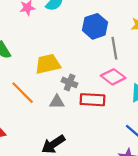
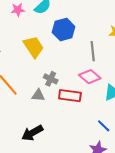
blue hexagon: (95, 26) -> (64, 30), moved
yellow trapezoid: (48, 64) -> (34, 47), moved, turned 65

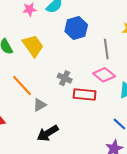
yellow trapezoid: (34, 47) -> (33, 46), moved
gray triangle: (38, 95) -> (40, 105), moved, turned -32

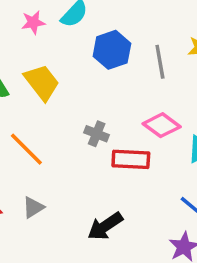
gray line: (106, 49) -> (160, 62), moved
gray triangle: (40, 105) -> (33, 207), moved
black arrow: (48, 133) -> (105, 226), moved

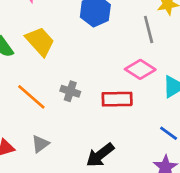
gray line: (160, 62) -> (149, 30), moved
gray cross: (97, 134) -> (70, 91), moved

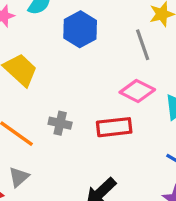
gray triangle: (40, 144) -> (19, 177), moved

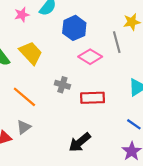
pink diamond: (137, 91) -> (90, 57), moved
gray cross: (60, 123) -> (62, 85), moved

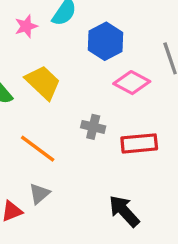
black arrow: (80, 142) -> (124, 211), turned 90

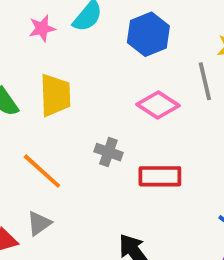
blue hexagon: (105, 41) -> (148, 34), moved
yellow trapezoid: (43, 82) -> (55, 95), turned 39

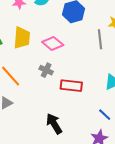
pink diamond: (158, 105) -> (53, 43), moved

